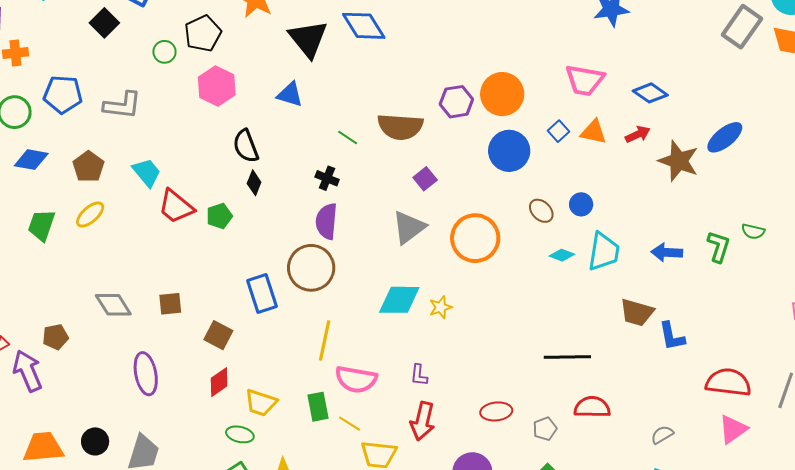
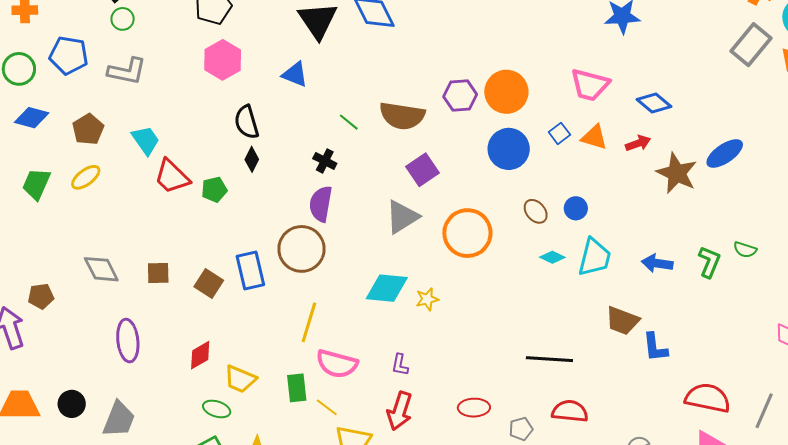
green circle: (164, 52) -> (123, 19), moved
purple square: (425, 179) -> (423, 170), size x1.4
brown square: (218, 335) -> (209, 283), moved

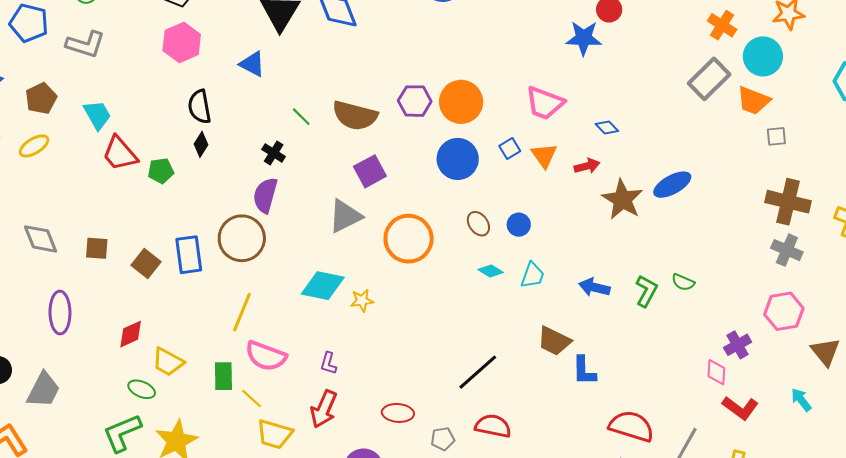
blue diamond: (654, 103) -> (607, 127), size x0.7
orange triangle: (594, 137) -> (544, 156), turned 32
cyan trapezoid: (594, 257) -> (533, 275), size x0.7
black line: (549, 359) -> (478, 372), turned -51

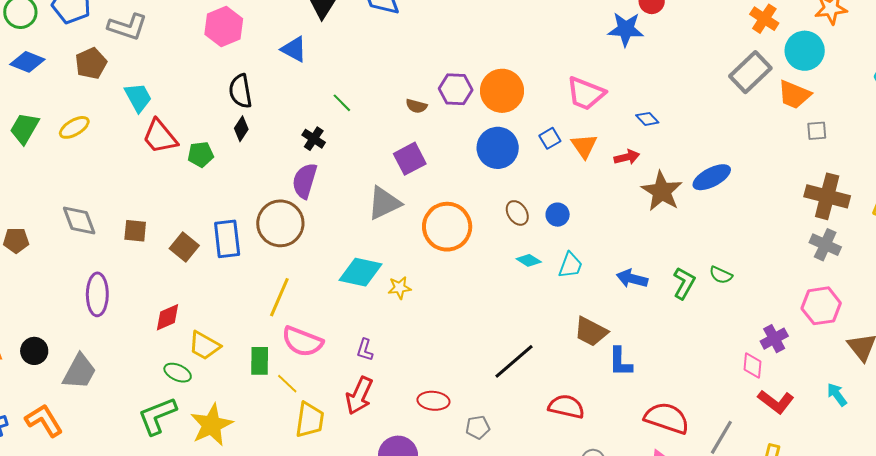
brown pentagon: (41, 98) -> (91, 63), moved
brown semicircle: (355, 115) -> (416, 106), moved, size x0.5
red semicircle: (493, 426) -> (566, 407), moved
yellow trapezoid: (275, 434) -> (310, 420), turned -99

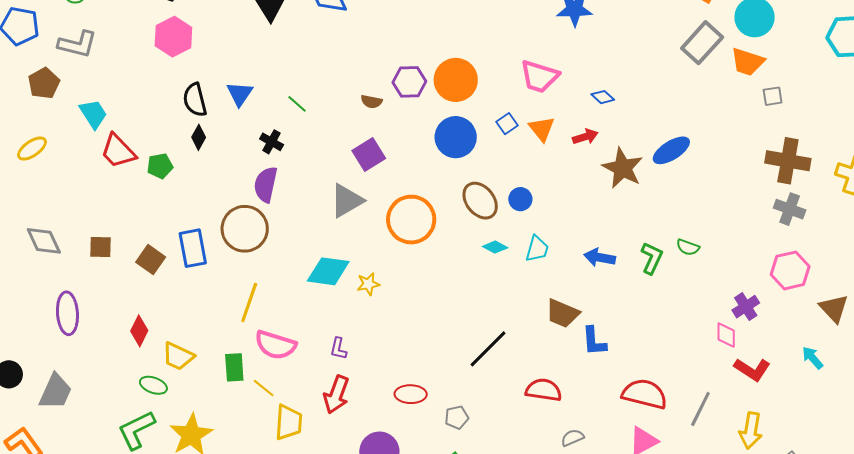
blue triangle: (294, 49) -> (240, 94), moved, turned 40
brown ellipse: (517, 213) -> (480, 201), size x1.5
red diamond: (168, 317) -> (139, 331), turned -36

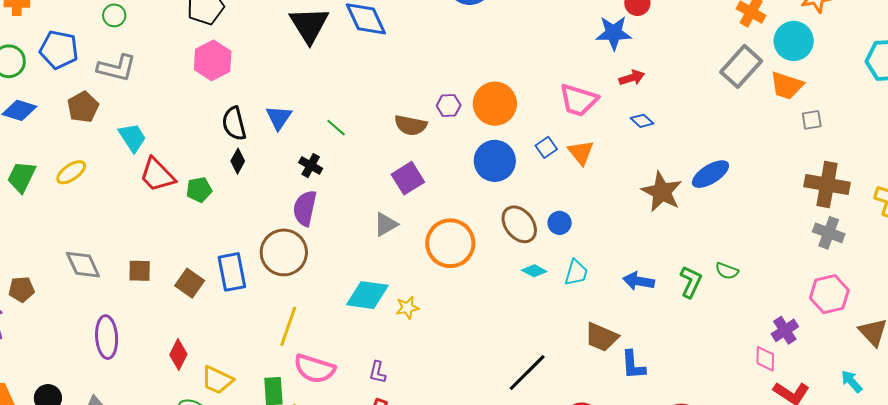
purple hexagon: (409, 82) -> (449, 106), size x0.7
brown semicircle: (371, 102) -> (411, 125), size x1.5
red arrow: (585, 137) -> (632, 78), moved
gray triangle: (347, 201) -> (386, 224), size x0.7

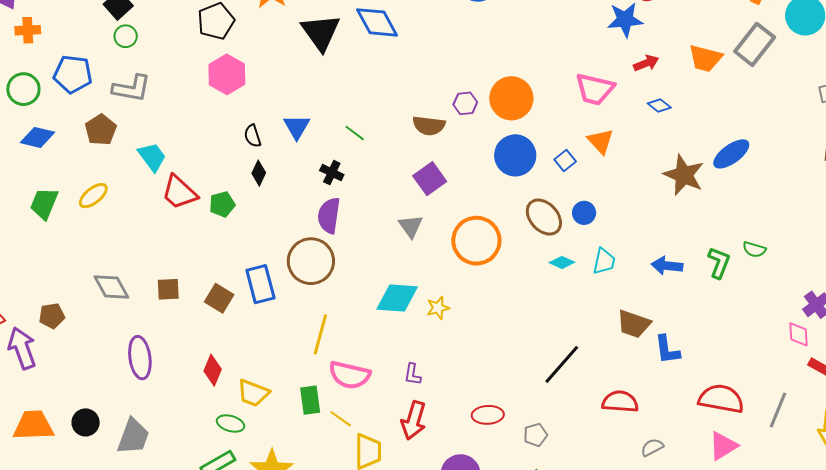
orange trapezoid: (787, 86) -> (705, 58), moved
black semicircle: (234, 124) -> (253, 136), size x0.7
blue square: (546, 147) -> (565, 160), moved
gray triangle: (386, 224) -> (411, 226), turned -32

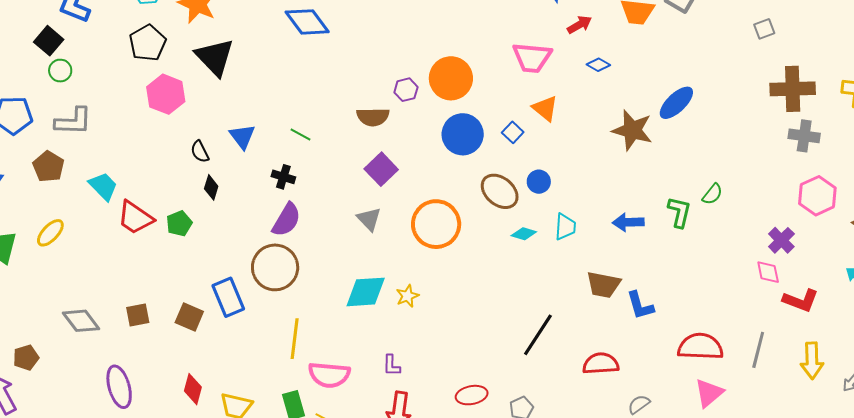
black triangle: (321, 32) -> (215, 57), moved
purple semicircle: (329, 216) -> (286, 220), turned -150
green semicircle: (754, 249) -> (712, 194), turned -60

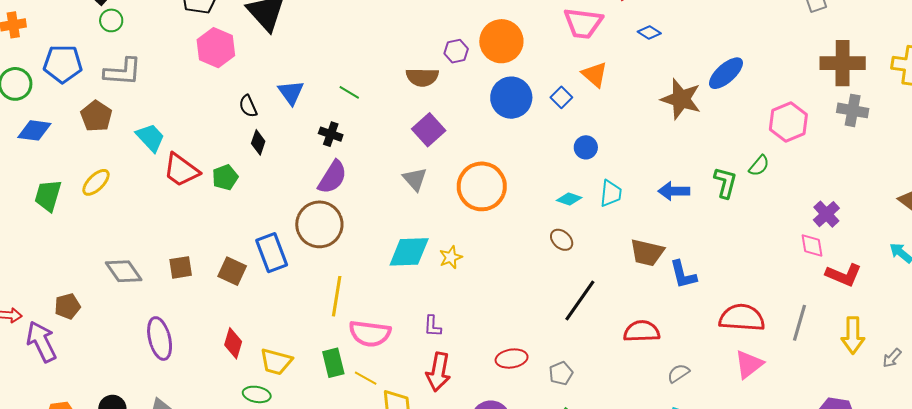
brown ellipse: (500, 191) -> (562, 240), moved, size x0.6
pink hexagon: (817, 196) -> (788, 122), moved

